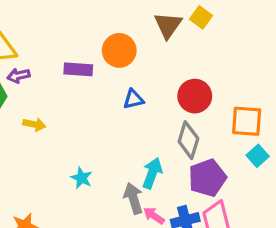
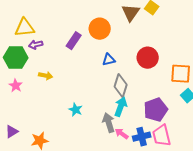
purple rectangle: (78, 69) -> (74, 41), turned -60
gray diamond: (188, 140) -> (121, 86), moved

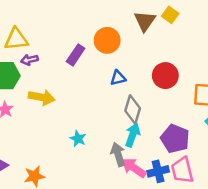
yellow arrow: (46, 76) -> (42, 97), size x1.5
purple pentagon: (156, 110) -> (175, 139), turned -30
pink arrow: (122, 134) -> (134, 168), size x1.5

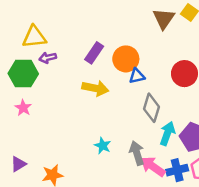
orange circle: (107, 40) -> (126, 59), moved
yellow arrow: (42, 97) -> (95, 88), moved
cyan arrow: (133, 135) -> (167, 133), moved
cyan star: (78, 139) -> (103, 146), moved

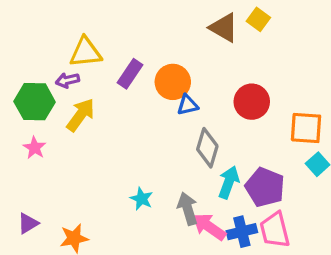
brown triangle: (164, 19) -> (224, 28), turned -35
yellow triangle: (34, 37) -> (86, 52), moved
yellow arrow: (95, 88) -> (81, 115), moved, turned -65

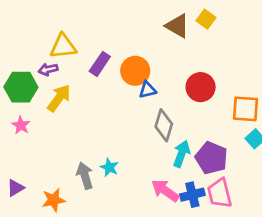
gray arrow: (188, 209) -> (85, 176), moved

